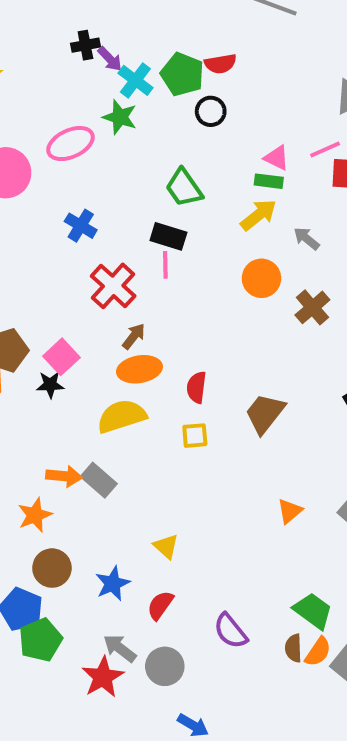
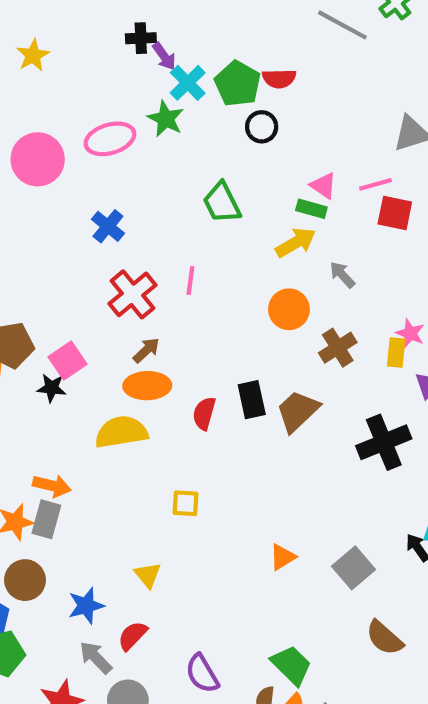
black rectangle: (168, 236) -> (252, 400), moved, turned 52
brown trapezoid: (265, 413) -> (298, 411), moved
yellow square: (195, 436) -> (185, 503), moved
gray rectangle: (99, 480) -> (46, 519), moved, turned 56
gray arrow: (120, 648) -> (96, 657), moved

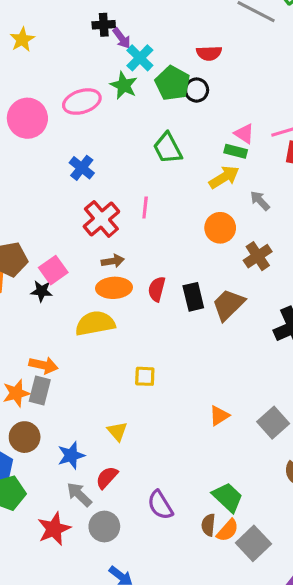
green pentagon: (238, 84) -> (173, 83), moved
brown arrow: (146, 350) -> (113, 261), turned 35
red semicircle: (204, 413) -> (157, 289), moved

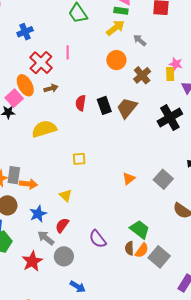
blue cross: (82, 168) -> (25, 32), turned 35
orange ellipse: (114, 288) -> (25, 85), moved, turned 70
orange arrow: (43, 365) -> (28, 184), moved

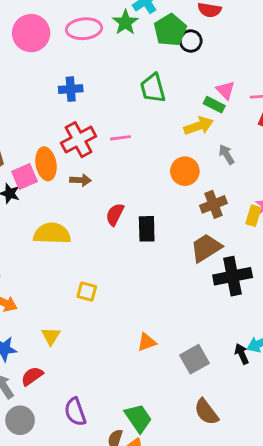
pink line: (68, 52) -> (121, 138), turned 64
brown trapezoid: (127, 108) -> (206, 248), moved

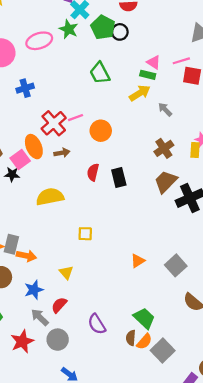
blue cross: (71, 89) -> (25, 88), moved
pink line: (121, 138) -> (76, 118), moved
orange circle: (185, 171) -> (101, 131), moved

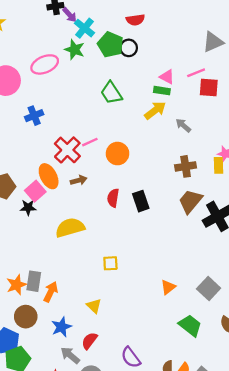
brown cross: (164, 148) -> (186, 166), turned 30
orange arrow: (26, 256) -> (51, 292), turned -72
green trapezoid: (144, 318) -> (190, 325), moved

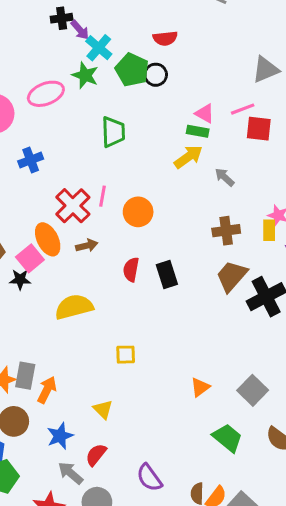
green trapezoid: (111, 93) -> (113, 132), moved, turned -150
pink line: (90, 142) -> (102, 196), turned -56

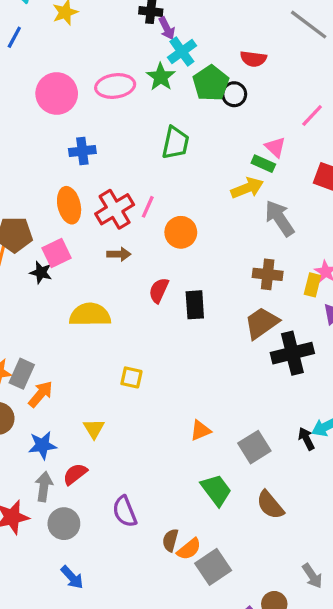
pink line: (243, 109) -> (312, 115), moved, turned -40
gray arrow: (225, 177) -> (280, 218), size x1.6
orange ellipse: (48, 239) -> (69, 205), moved
gray arrow: (70, 473) -> (44, 487), turned 44

